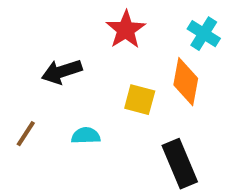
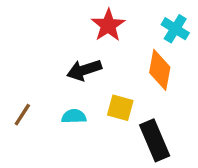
black arrow: (62, 72) -> (84, 70), moved
yellow square: (140, 100) -> (120, 108), moved

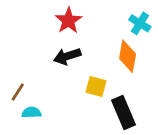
red star: (108, 25) -> (69, 21), moved
cyan semicircle: (74, 116) -> (31, 113), moved

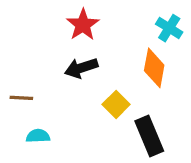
yellow square: (96, 86) -> (116, 104), turned 30
brown line: (18, 92) -> (21, 98), moved, turned 60

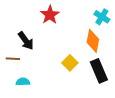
black arrow: (81, 68) -> (26, 41), moved, turned -108
black rectangle: (149, 136) -> (99, 71), moved

